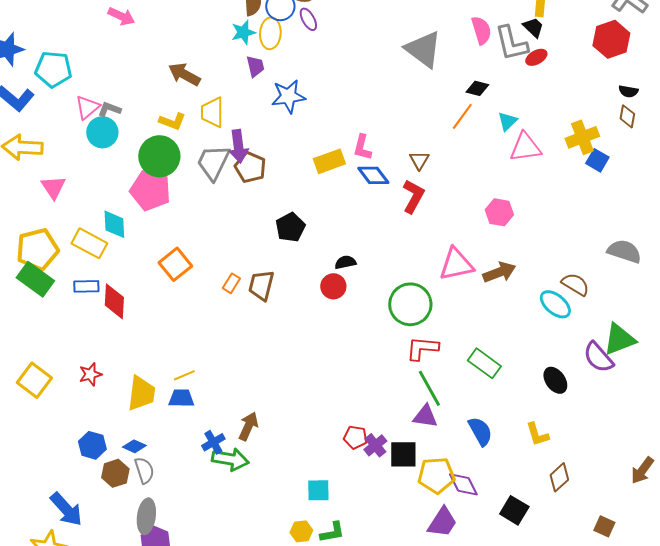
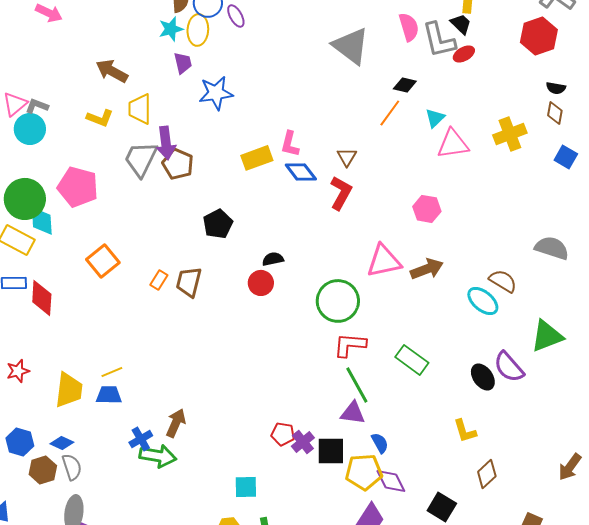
green circle: (159, 156) -> (25, 199), moved
blue square: (597, 160) -> (566, 157), moved
purple semicircle: (598, 357) -> (509, 367), moved
blue semicircle: (480, 431) -> (380, 443), moved, size x0.7

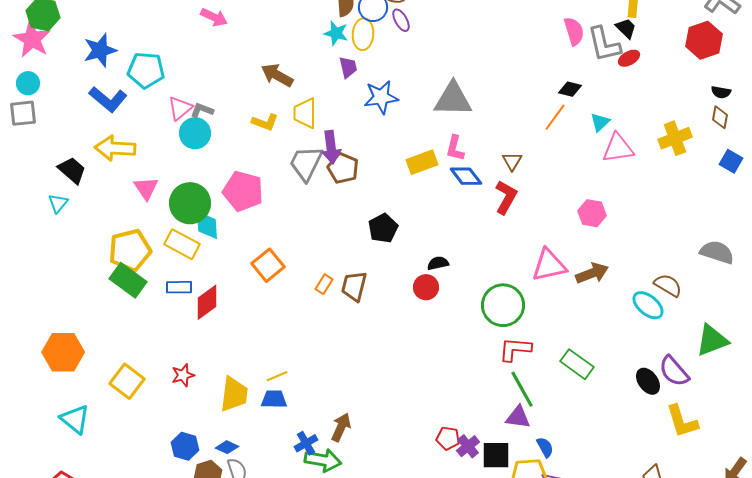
cyan star: (171, 29) -> (336, 33), turned 30
gray triangle: (351, 46) -> (453, 99), moved, turned -36
red diamond: (42, 298) -> (207, 302), turned 51
yellow L-shape: (465, 431) -> (682, 421), moved, size x1.4

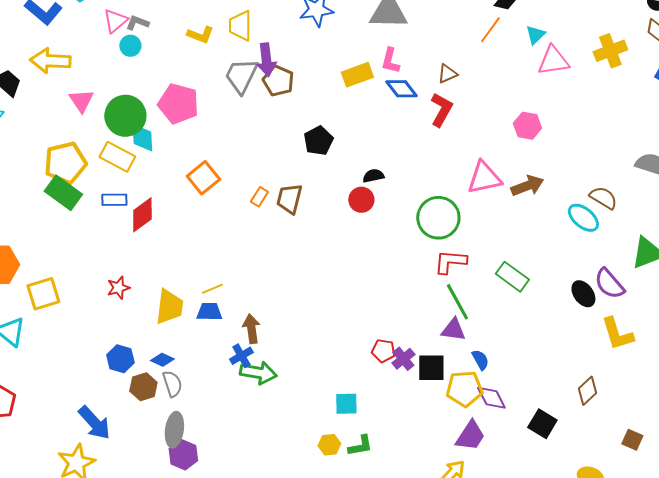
cyan circle: (195, 133) -> (130, 46), size x0.7
brown triangle: (512, 161) -> (447, 74), turned 35
yellow square: (127, 381) -> (43, 294), moved, turned 36
brown arrow: (341, 427) -> (251, 329), moved, turned -32

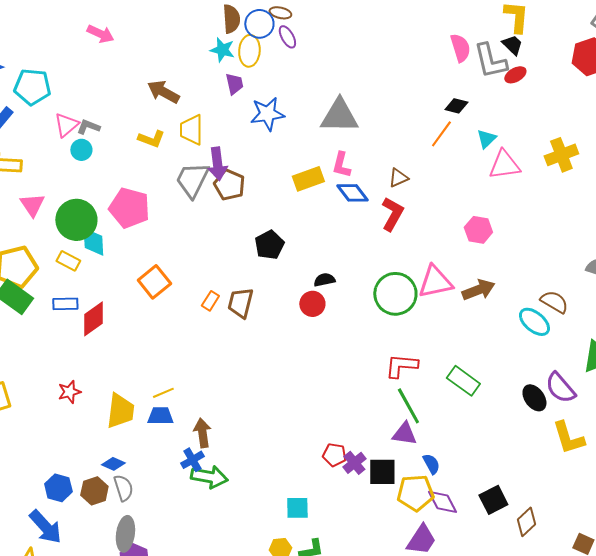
yellow rectangle: (117, 157) -> (68, 261), size x0.7
green circle: (438, 218) -> (395, 294), moved
blue hexagon: (120, 359) -> (58, 488), moved
brown diamond: (587, 391) -> (526, 522), moved
black square: (542, 424) -> (493, 500), moved, turned 32

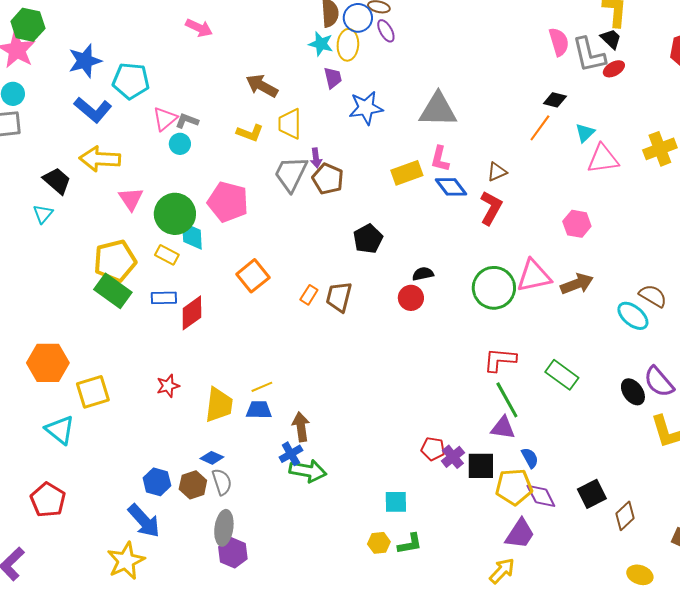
purple arrow: (217, 164) -> (316, 158), size x0.6

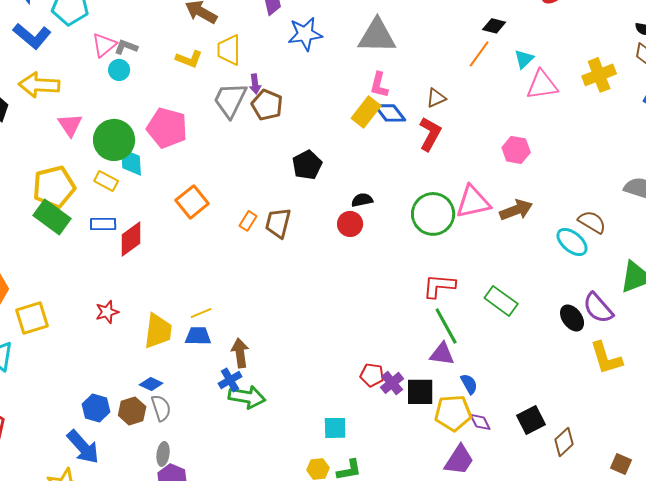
yellow rectangle: (407, 173) -> (366, 112), moved, turned -32
purple diamond: (541, 496) -> (480, 422), size x0.7
gray ellipse: (224, 528) -> (163, 454), size x0.7

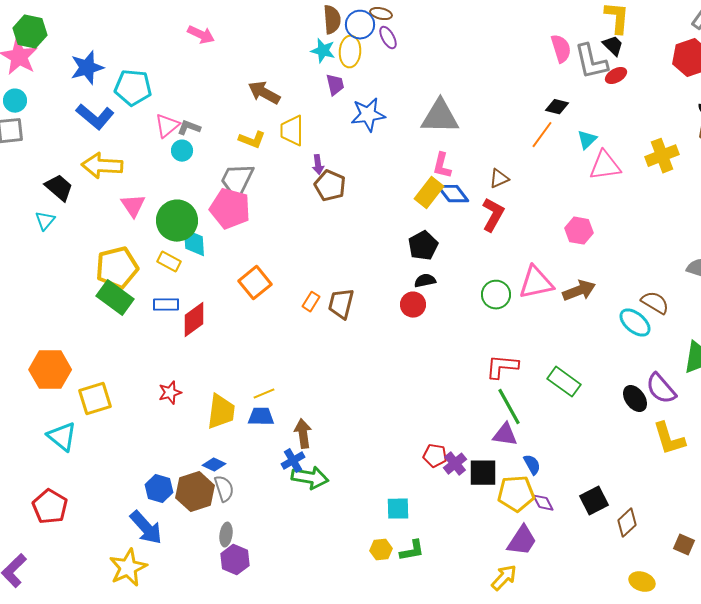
gray trapezoid: (230, 100) -> (237, 181), moved
black pentagon: (307, 165) -> (423, 246), moved
green circle: (433, 214) -> (496, 295), size x0.7
brown hexagon: (132, 411) -> (195, 492), size x1.4

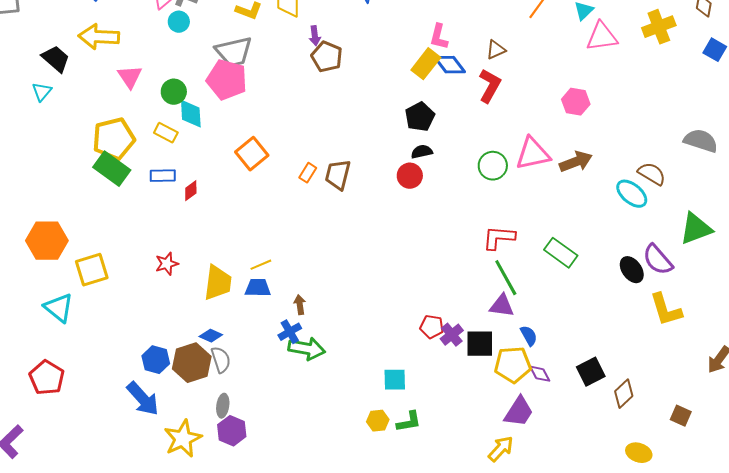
gray trapezoid: (237, 181) -> (234, 52), turned -129
green circle: (177, 221) -> (174, 92), size x0.6
red diamond: (194, 320) -> (191, 191), size x0.6
brown arrow: (303, 434) -> (300, 305), size x0.7
yellow star: (128, 568) -> (183, 439), moved

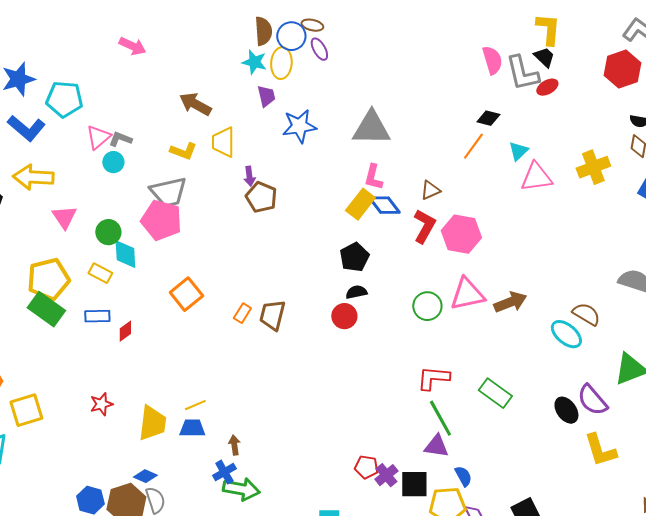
pink hexagon: (576, 102) -> (461, 234), moved, size x1.4

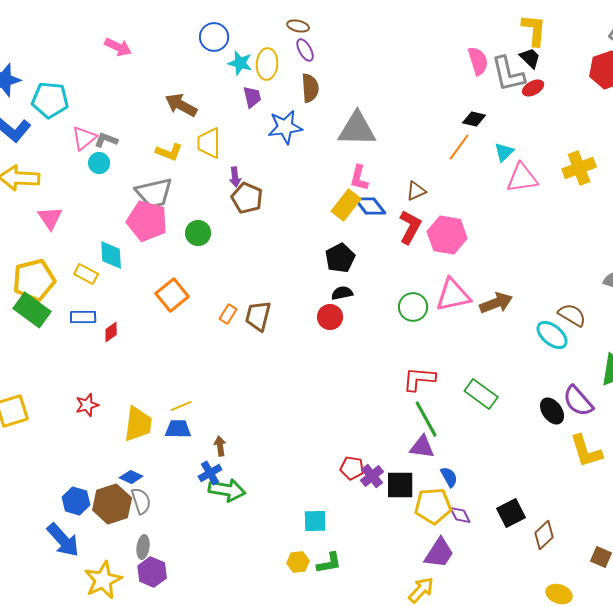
brown semicircle: (263, 31) -> (310, 88), moved
blue circle: (291, 36) -> (214, 37), moved
green circle: (108, 232) -> (198, 233), moved

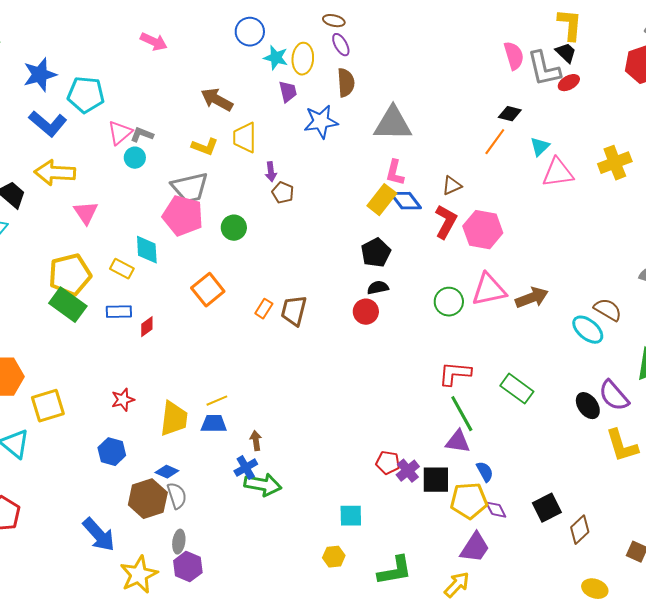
brown pentagon: (247, 198) -> (283, 193), size x0.7
blue hexagon: (76, 501) -> (112, 452), moved
green L-shape: (329, 563) -> (395, 571), moved, size x1.4

